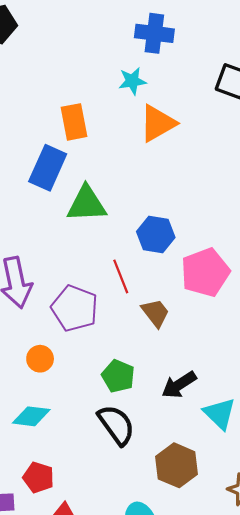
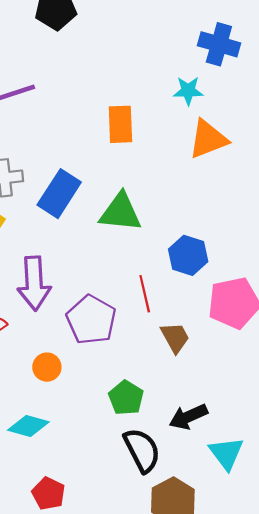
blue rectangle: (48, 168) -> (59, 194), moved
black semicircle: (116, 425) -> (142, 450), moved
red pentagon: (38, 477) -> (48, 494), moved

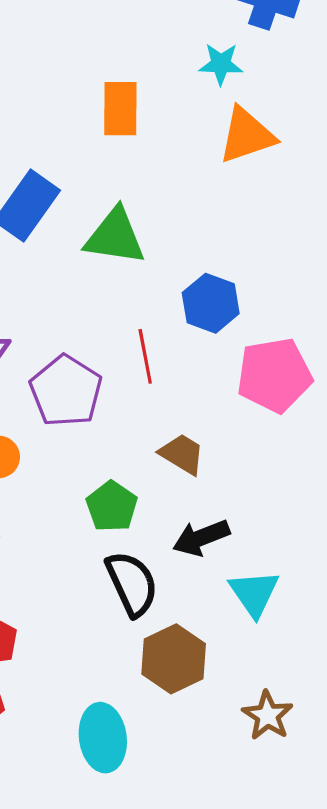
brown trapezoid: (175, 337) -> (182, 454), moved, turned -32

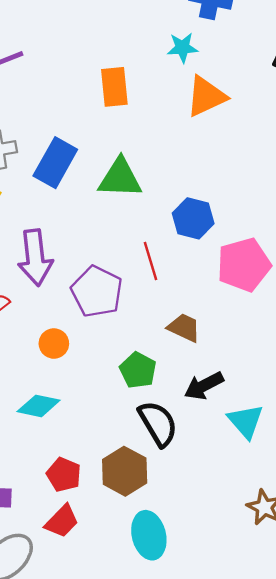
brown hexagon: (174, 659) -> (125, 471), moved

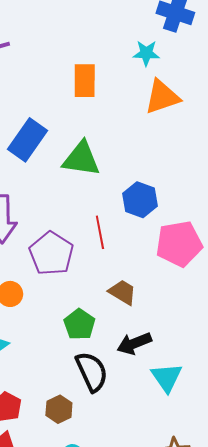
brown hexagon: (125, 471) -> (59, 409), size x0.7

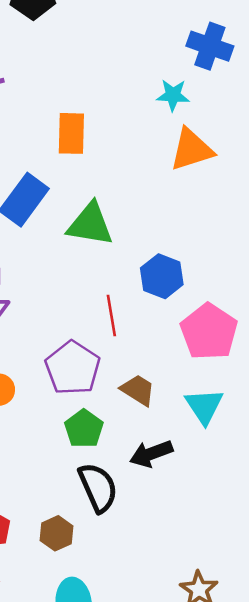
orange rectangle: (85, 81) -> (71, 133), moved
pink pentagon: (179, 244) -> (209, 332), turned -30
purple pentagon: (51, 254) -> (73, 368), moved
cyan triangle: (167, 377) -> (204, 406), moved

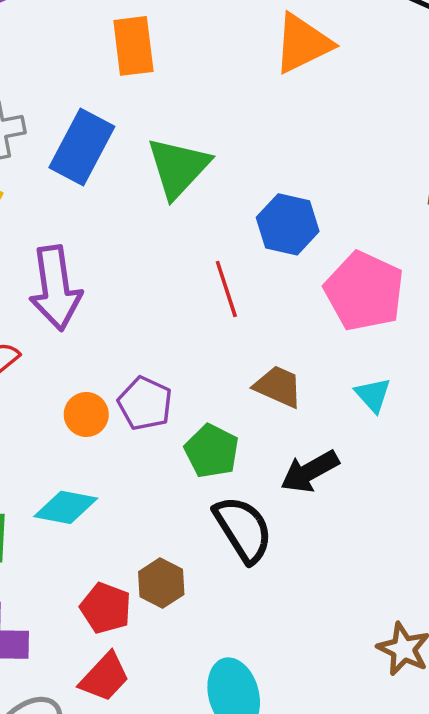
green triangle: (90, 224) -> (178, 167), turned -48
purple pentagon: (73, 368) -> (145, 403), moved, size x0.7
cyan triangle: (204, 406) -> (373, 395), size x0.7
brown hexagon: (57, 533) -> (161, 583), moved

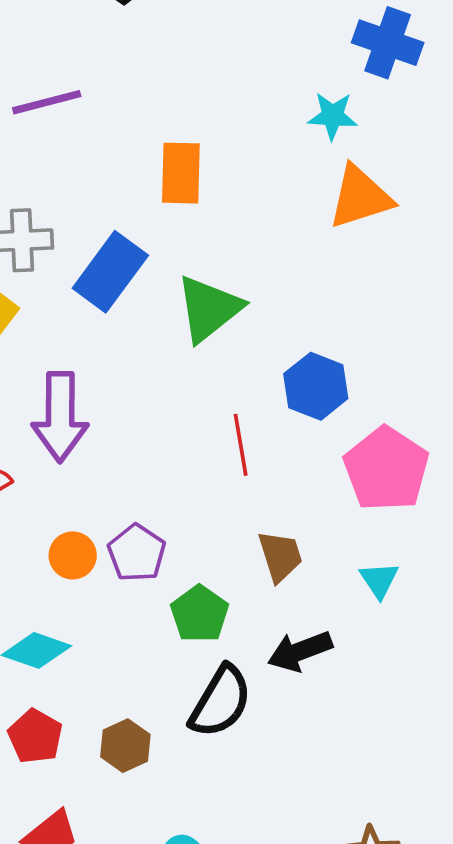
brown trapezoid: (278, 386) -> (280, 556), turned 40
black semicircle: (243, 529) -> (221, 702), turned 54
red pentagon: (106, 608) -> (35, 736), moved

